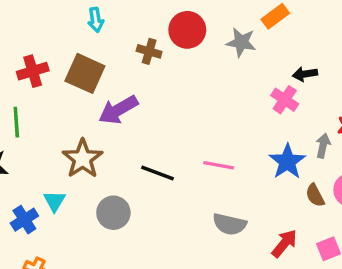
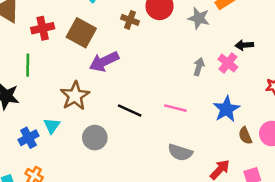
gray arrow: (323, 146) -> (199, 67), moved

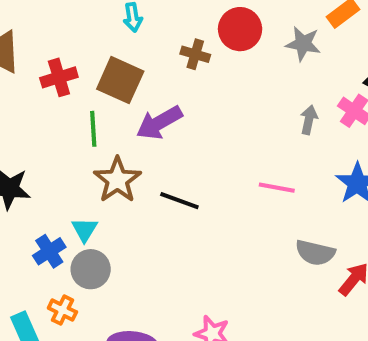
green line: (28, 65) -> (93, 129), moved
black line: (130, 111) -> (179, 201), moved
gray circle: (95, 138) -> (91, 269), moved
gray semicircle: (180, 152) -> (315, 253), moved

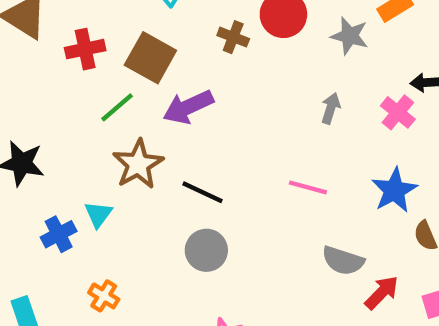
gray arrow: (309, 120) -> (331, 108), moved
green line: (93, 129) -> (117, 107), turned 48
gray circle: (91, 269) -> (206, 250), moved
orange cross: (62, 310) -> (104, 296), moved

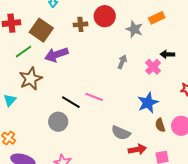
brown cross: (233, 37) -> (80, 24), turned -32
pink line: (308, 187) -> (94, 97), moved
black line: (203, 192) -> (71, 102), moved
red arrow: (382, 293) -> (137, 149), turned 30

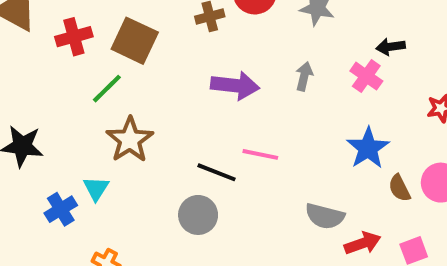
purple arrow: (56, 55) -> (235, 86), moved, turned -145

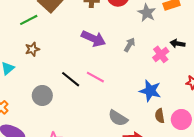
brown star: (130, 140) -> (32, 49), size x0.6
blue star: (368, 148) -> (150, 91), turned 30
gray circle: (198, 215) -> (42, 95), moved

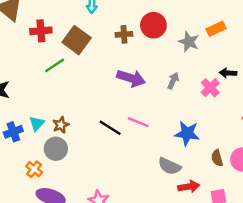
brown star: (32, 49) -> (61, 125), moved
blue star: (150, 91) -> (187, 133), moved
gray circle: (42, 95) -> (56, 149), moved

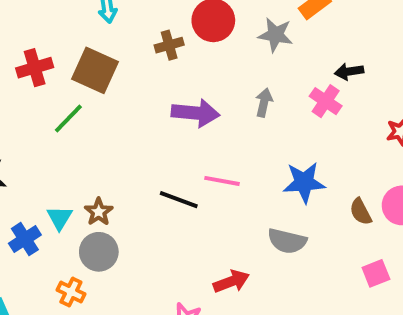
red arrow: (189, 187) -> (231, 281), moved

